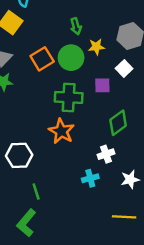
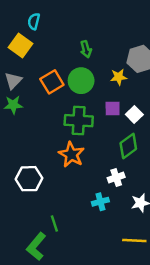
yellow star: (96, 47) -> (119, 77), moved
white square: (124, 68) -> (134, 115), moved
green line: (36, 192) -> (54, 224), moved

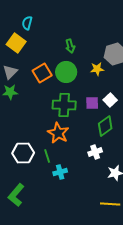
purple square: (113, 108) -> (92, 103), moved
cyan cross: (100, 202) -> (60, 172), moved
green line: (54, 224) -> (47, 156), moved
green L-shape: (36, 247) -> (16, 195), moved

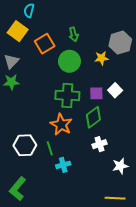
orange square: (42, 73) -> (45, 44), moved
green diamond: (105, 126) -> (93, 117), moved

